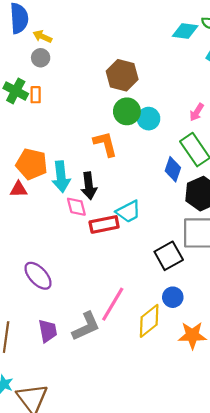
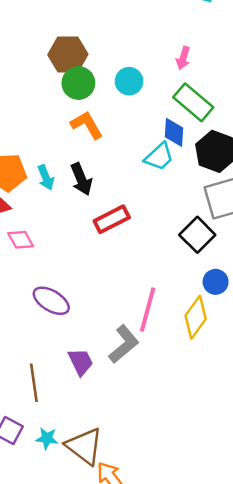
brown hexagon: (122, 75) -> (68, 54), moved
green circle: (127, 111) -> (78, 83), moved
cyan arrow: (61, 177) -> (46, 178), size x0.7
pink diamond: (76, 207) -> (21, 240), moved
cyan trapezoid: (128, 212) -> (159, 157), moved

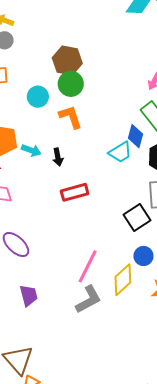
cyan circle: (129, 81) -> (38, 97), moved
cyan arrow: (46, 178) -> (31, 150), turned -60
black arrow: (81, 179) -> (58, 157), size x0.7
gray L-shape: (124, 344) -> (88, 299), moved

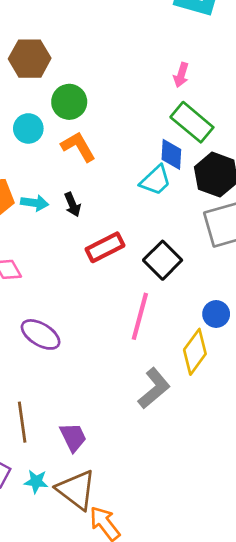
brown hexagon: (67, 61) -> (30, 59), moved
black square: (137, 217) -> (163, 260), moved
pink line: (88, 266) -> (140, 316), moved
purple trapezoid: (29, 295) -> (73, 437), moved

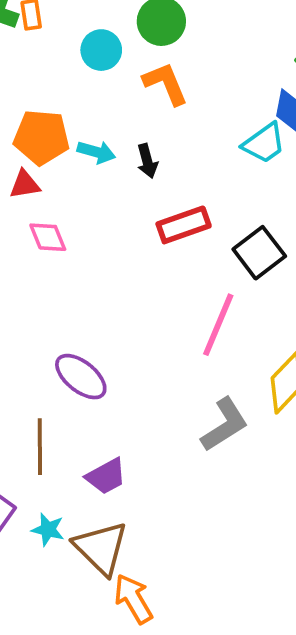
purple ellipse: (41, 334) -> (81, 377), moved
purple trapezoid: (73, 437) -> (106, 476), turned 80

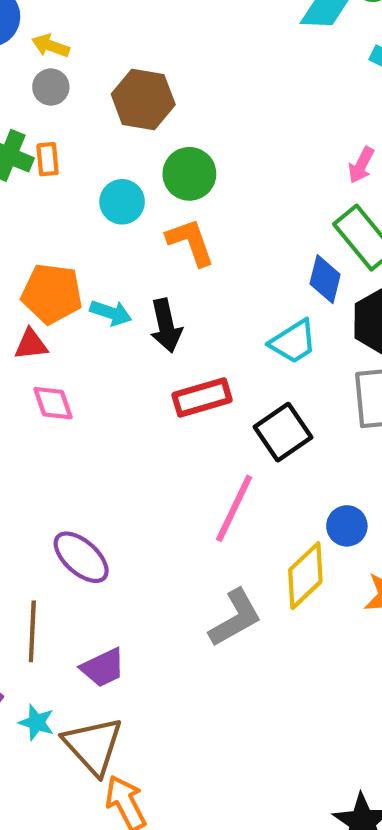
cyan trapezoid: (264, 143) -> (293, 342), moved
black arrow: (147, 161) -> (166, 326), size x1.4

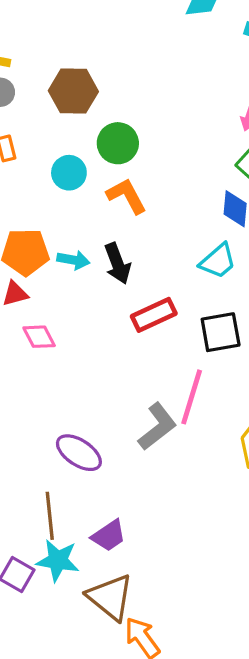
black square: (283, 432) -> (221, 332), turned 33
gray L-shape: (235, 618) -> (157, 427), moved
cyan star: (36, 722) -> (58, 560), moved, size x1.5

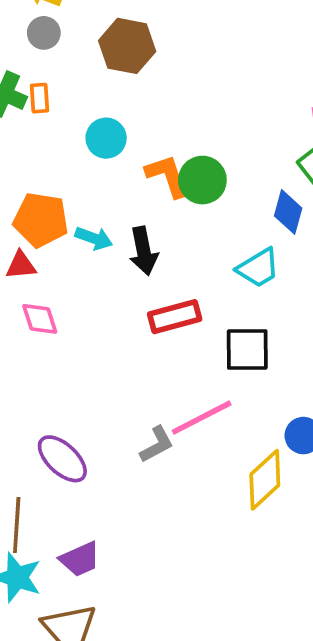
green circle: (118, 143) -> (202, 180), moved
pink line: (192, 397) -> (202, 418), turned 36
gray L-shape: (157, 427) -> (157, 445), size x0.7

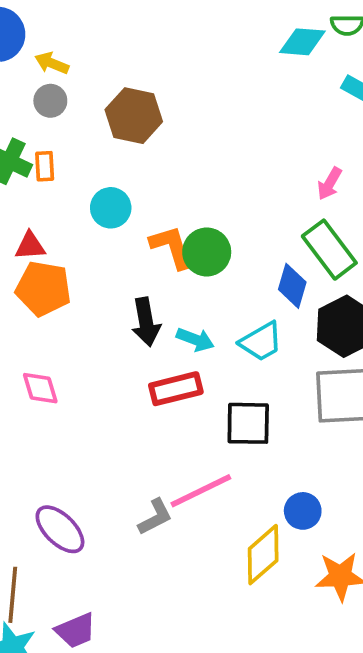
cyan arrow: (94, 238) -> (195, 340), moved
red triangle: (21, 265) -> (30, 246), moved

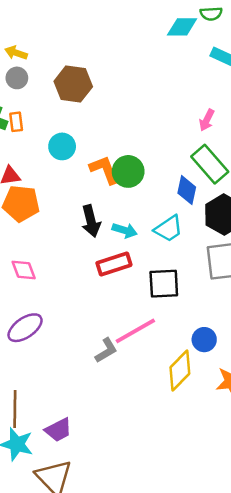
purple ellipse: (60, 529) -> (25, 328), moved, turned -75

